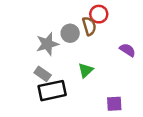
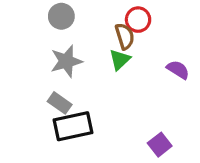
gray circle: (70, 33) -> (61, 16), moved
green triangle: (86, 70) -> (120, 60), moved
purple square: (114, 104) -> (160, 145), turned -35

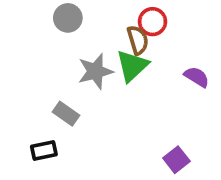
green triangle: (120, 60) -> (132, 66), size x1.4
gray star: (66, 61) -> (95, 71), moved
black rectangle: (73, 126) -> (44, 150), moved, size x0.6

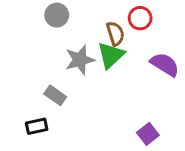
red circle: (153, 22) -> (140, 18), moved
purple semicircle: (197, 77) -> (165, 64), size x1.4

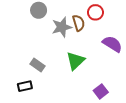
green triangle: (111, 55) -> (75, 61), moved
gray star: (80, 60) -> (62, 27), moved

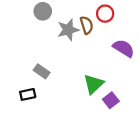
green triangle: (75, 61) -> (94, 84), moved

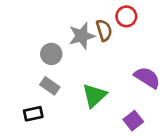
gray circle: (43, 11) -> (51, 54), moved
purple semicircle: (124, 48) -> (147, 78), moved
green triangle: (94, 84) -> (94, 96), moved

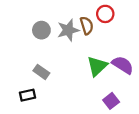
gray circle: (51, 54) -> (41, 30), moved
green triangle: (94, 96) -> (97, 66), moved

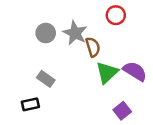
brown semicircle: (87, 26) -> (93, 47), moved
gray star: (68, 30) -> (75, 33), turned -30

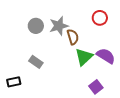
red circle: (116, 15) -> (100, 18), moved
gray star: (75, 33) -> (59, 26), turned 30
black rectangle: (30, 104) -> (14, 82), moved

